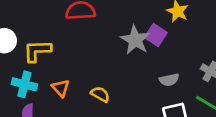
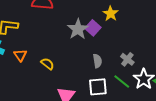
gray semicircle: (169, 80) -> (97, 61), turned -96

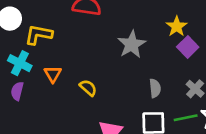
purple square: (93, 28) -> (188, 47), moved
green line: (122, 81) -> (186, 118), turned -54

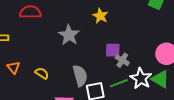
purple square: (188, 47) -> (113, 50), moved, turned -35
gray semicircle: (155, 88) -> (80, 76), moved, size x1.5

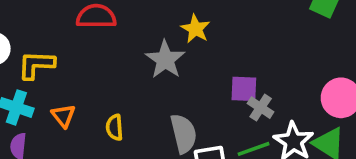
yellow star: (100, 16) -> (195, 29), moved
yellow semicircle: (42, 73) -> (115, 127), turned -128

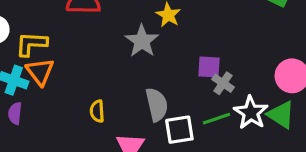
orange triangle: (63, 116) -> (40, 72), moved, size x1.4
yellow semicircle: (115, 127) -> (97, 111), moved

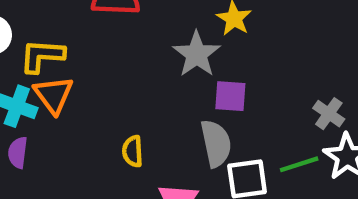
purple square: (209, 67) -> (230, 96), moved
gray cross: (223, 83) -> (329, 114), moved

